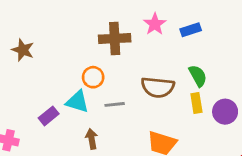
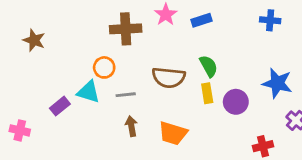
brown arrow: (92, 139) -> (131, 126), moved

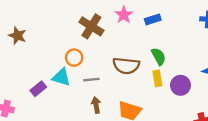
brown cross: (126, 29) -> (91, 26), turned 35

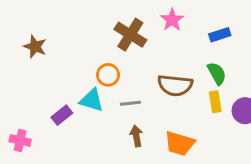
blue rectangle: (153, 19) -> (220, 35), moved

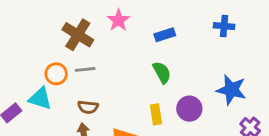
brown semicircle: (175, 85) -> (88, 107), moved, size x0.6
yellow rectangle: (215, 102) -> (156, 114), moved
gray line: (130, 103) -> (85, 69), moved

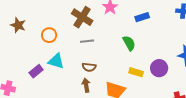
green semicircle: (162, 72) -> (129, 43), moved
orange circle: (56, 74) -> (49, 35), moved
yellow rectangle: (156, 114) -> (136, 72), turned -64

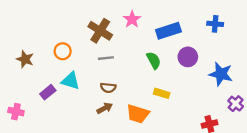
blue rectangle: (142, 17) -> (168, 31), size x1.5
brown star: (18, 25) -> (25, 59), moved
purple circle: (159, 68) -> (188, 57), moved
brown arrow: (86, 85) -> (105, 108), turned 72

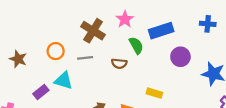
gray line: (106, 58) -> (85, 58), moved
green semicircle: (154, 60) -> (136, 45), moved
brown semicircle: (108, 88) -> (119, 64), moved

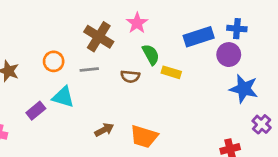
blue rectangle: (161, 31) -> (199, 37), moved
purple circle: (180, 57) -> (229, 55), moved
yellow rectangle: (154, 93) -> (171, 72), moved

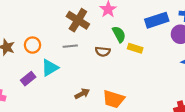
orange circle: (54, 61) -> (33, 45), moved
cyan triangle: (63, 97) -> (50, 68), turned -48

